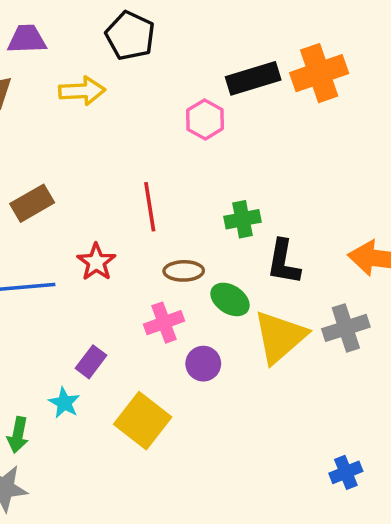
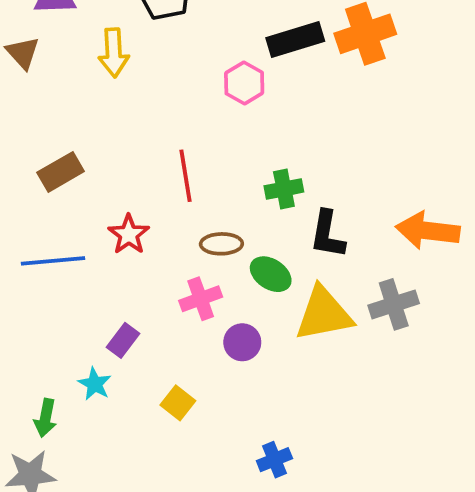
yellow arrow: (82, 91) -> (114, 53), turned 90
yellow triangle: (280, 337) -> (324, 314), turned 30
yellow square: (143, 421) -> (178, 403), size x0.6
blue cross: (346, 472) -> (274, 460), moved

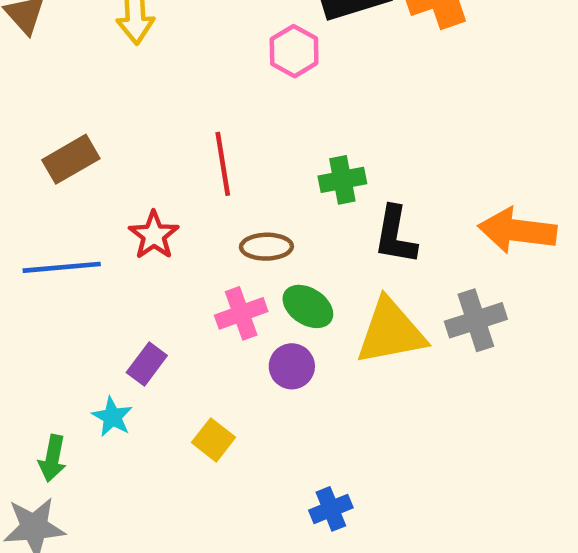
green ellipse: (271, 274) -> (308, 306), moved

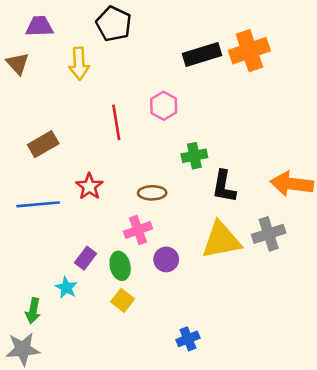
pink hexagon: (294, 51) -> (164, 106), moved
red line: (223, 164) -> (116, 122), moved
green ellipse: (308, 306) -> (120, 266), moved, turned 44

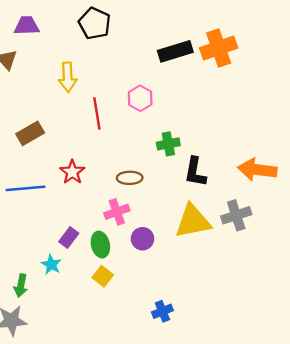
yellow arrow: (79, 63) -> (68, 77), moved

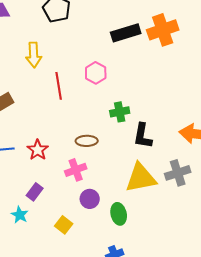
red star: (72, 172) -> (38, 150), moved
purple circle: (143, 239) -> (90, 199), moved
green ellipse: (100, 245) -> (119, 214), moved

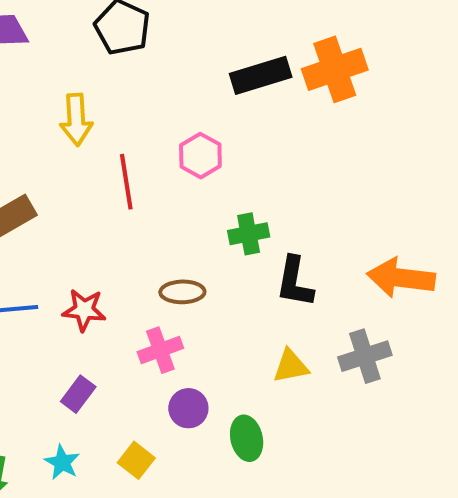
red star: (38, 150) -> (84, 310), turned -30
yellow triangle: (141, 178) -> (291, 366), size x0.6
cyan star: (20, 215) -> (62, 462), moved

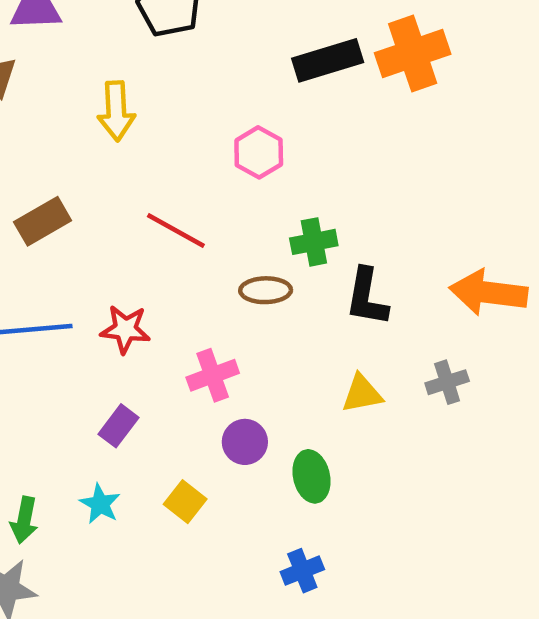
red line: (126, 182) -> (176, 230), moved, turned -52
brown ellipse: (182, 292) -> (266, 290), moved
gray cross: (365, 356) -> (447, 382), size x0.7

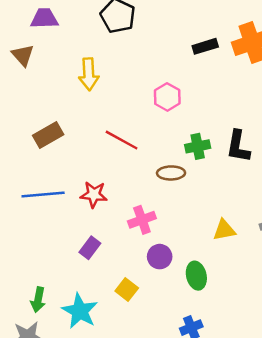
black rectangle: (328, 60) -> (205, 46), size x0.7
black L-shape: (367, 297) -> (238, 146), moved
cyan star: (100, 504) -> (80, 311), moved, size x1.6

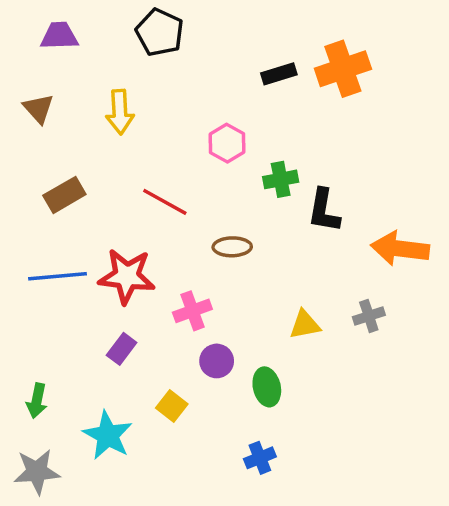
brown triangle: (23, 55) -> (39, 108), moved
green cross: (198, 146) -> (281, 179), moved
red star: (94, 195) -> (127, 276), size x1.5
green arrow: (38, 300) -> (37, 401), moved

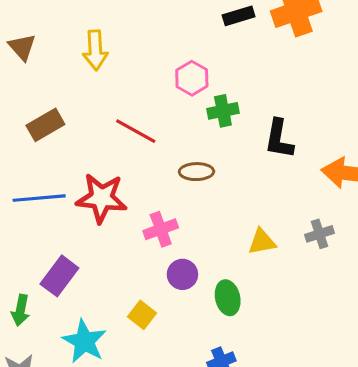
green cross: (281, 179) -> (223, 111), moved
purple rectangle: (122, 349) -> (59, 276), moved, size x1.4

